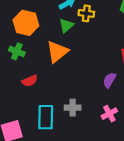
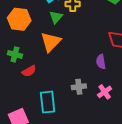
green cross: (17, 51) -> (15, 54), moved
purple semicircle: (109, 80) -> (101, 62), turned -32
gray cross: (73, 108) -> (79, 87), moved

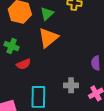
green triangle: (56, 17) -> (47, 14), moved

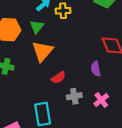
red semicircle: (24, 64) -> (58, 78), moved

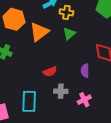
green triangle: (37, 27) -> (69, 34), moved
orange triangle: (42, 51) -> (39, 32), moved

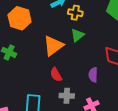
orange triangle: (39, 32) -> (53, 46), moved
red semicircle: (50, 72) -> (56, 75), turned 80

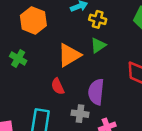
red semicircle: (56, 75) -> (58, 86), moved
purple semicircle: (93, 75) -> (96, 92), moved, size x1.5

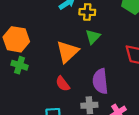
orange hexagon: (33, 20) -> (16, 39), moved

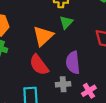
red semicircle: (63, 84) -> (39, 65), size x1.5

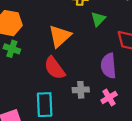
green triangle: (66, 22) -> (98, 19), moved
purple semicircle: (73, 63) -> (108, 66), moved

